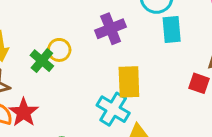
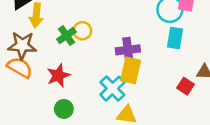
purple cross: (111, 29) -> (128, 50), moved
red star: (24, 112) -> (58, 75), moved

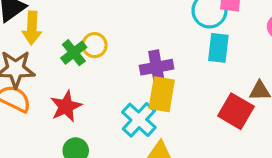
red square: (185, 86) -> (236, 111), size x1.5

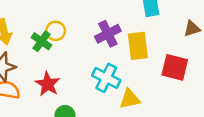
yellow rectangle: (162, 94) -> (138, 46), moved
red square: (236, 111) -> (175, 67), moved

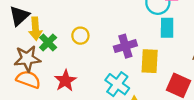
green cross: (42, 41) -> (48, 42), moved

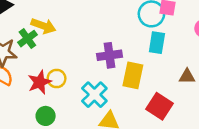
yellow arrow: (35, 29) -> (43, 26), moved, turned -75
yellow circle: (80, 36) -> (57, 79), moved

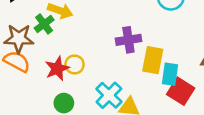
cyan rectangle: (157, 43) -> (170, 74), moved
cyan cross: (94, 95) -> (109, 95), moved

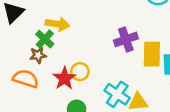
brown star: (19, 38) -> (38, 55), moved, size x0.6

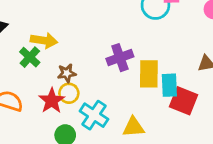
brown star: (38, 55) -> (67, 73), moved
cyan cross: (117, 94) -> (94, 115), moved

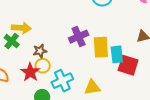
cyan cross: (94, 115) -> (62, 81), turned 35

